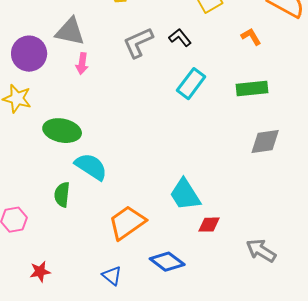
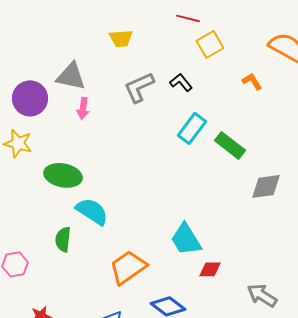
green rectangle: (252, 89) -> (230, 145), moved, turned 44

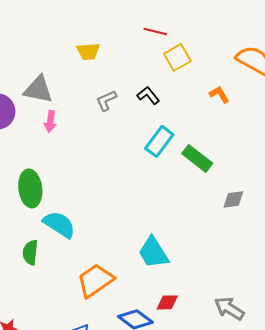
gray L-shape: (139, 87) -> (106, 100), size x0.7
green ellipse: (63, 175) -> (30, 188), turned 72
gray diamond: (266, 186) -> (233, 199), size x0.7
red diamond: (210, 269) -> (167, 302), moved

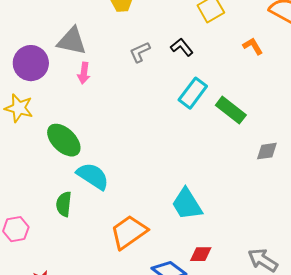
green ellipse: (30, 188) -> (64, 140), turned -39

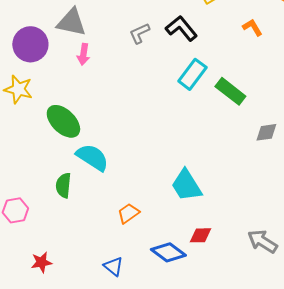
black L-shape: (182, 47) -> (181, 28), size x1.4
orange trapezoid: (129, 232) -> (128, 213), size x0.6

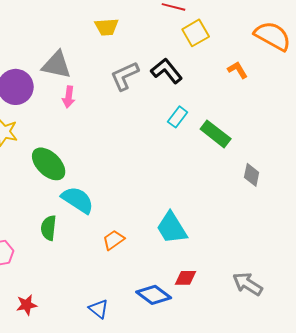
gray L-shape: (139, 33) -> (125, 76), size x1.4
cyan rectangle: (192, 74) -> (178, 117), size x0.7
gray diamond: (266, 132) -> (252, 175), turned -70
orange trapezoid: (128, 213) -> (114, 240), moved

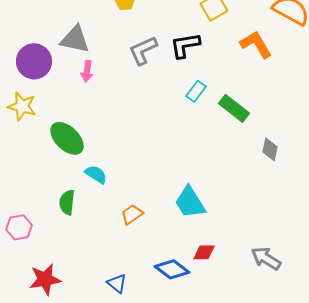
orange L-shape: (238, 70) -> (256, 44), size x1.6
black L-shape: (167, 71) -> (185, 45), turned -60
cyan semicircle: (78, 200) -> (96, 174), size x0.7
red star: (27, 305) -> (45, 279), size x1.5

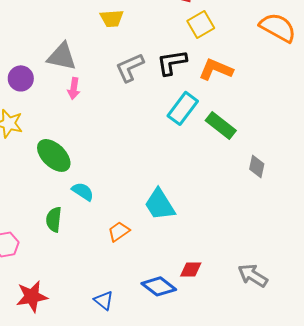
orange L-shape: (256, 44) -> (216, 69), moved, turned -36
purple circle: (34, 61) -> (21, 78), size x0.7
cyan rectangle: (196, 91) -> (183, 108), size x1.5
cyan trapezoid: (190, 202) -> (160, 204), moved

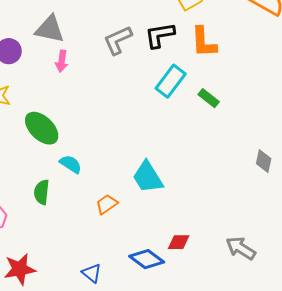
orange L-shape: (216, 69) -> (204, 42), turned -116
green rectangle: (221, 125) -> (209, 98), size x0.7
gray diamond: (257, 166) -> (264, 161), moved

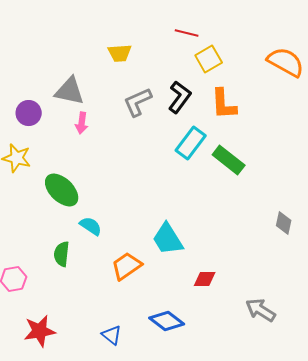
black L-shape: (160, 35) -> (180, 97), turned 136
green rectangle: (209, 98) -> (229, 160), size x1.5
orange trapezoid: (107, 204) -> (127, 266), size x1.4
red diamond: (179, 242) -> (205, 279), moved

